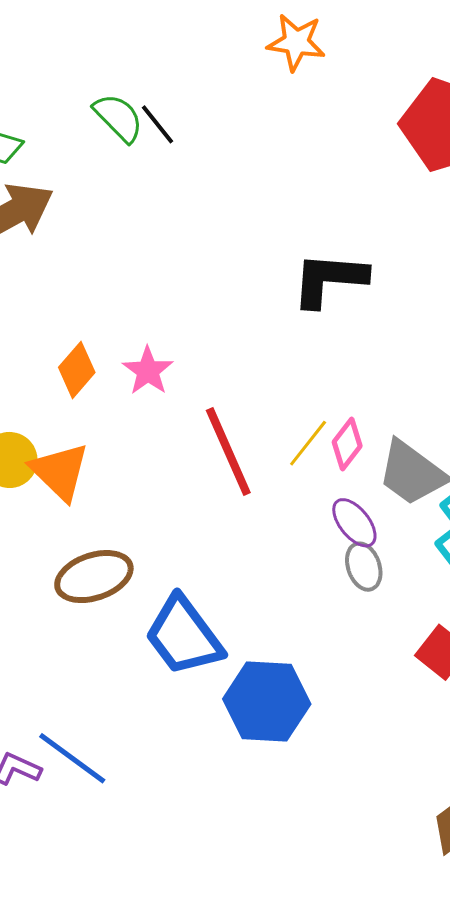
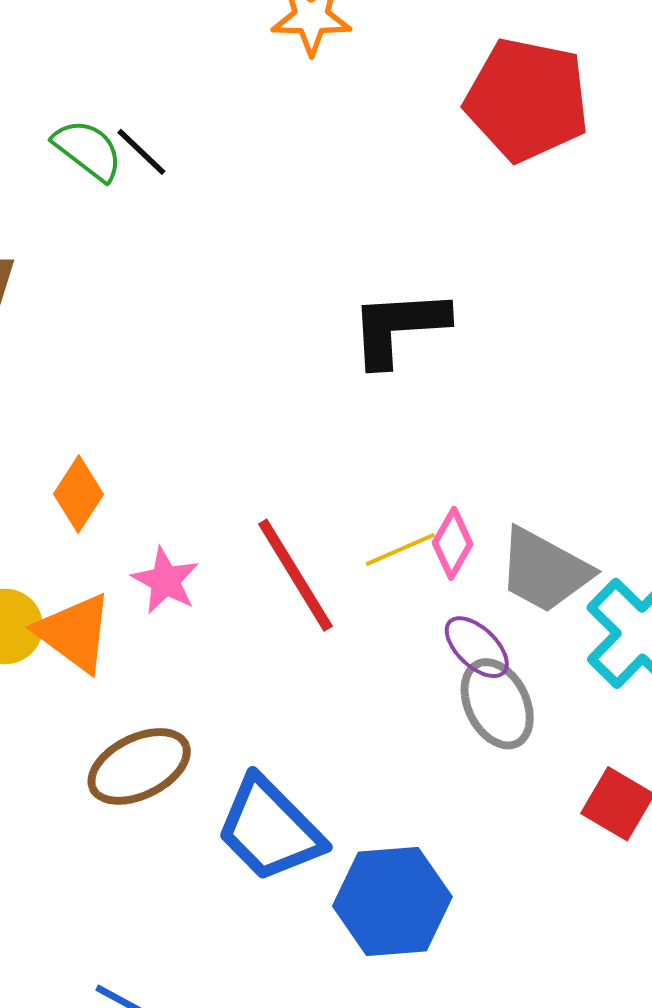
pink star: (148, 371) -> (165, 581), moved
yellow line: (308, 443) -> (400, 549), turned 36
gray ellipse: (364, 567) -> (497, 704), size x1.4

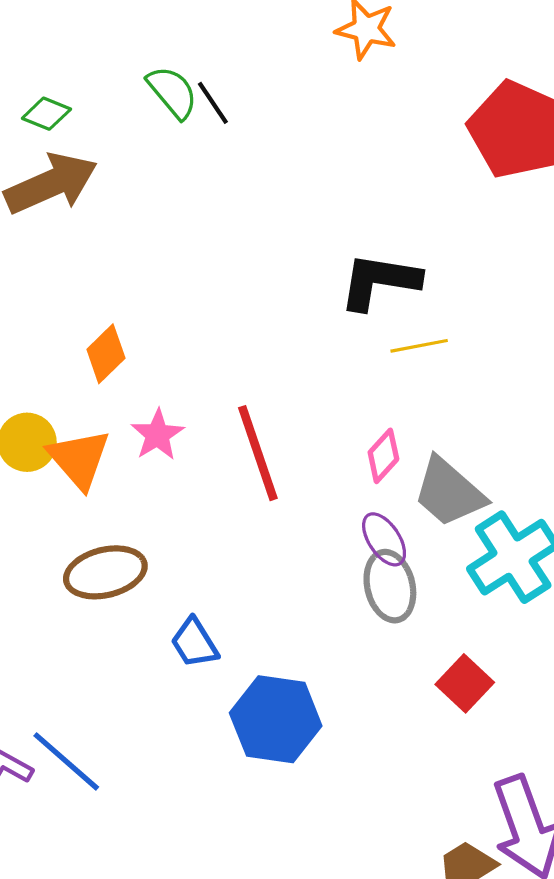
yellow line: (400, 549) -> (419, 346), moved
blue trapezoid: (270, 829) -> (194, 643), size x0.6

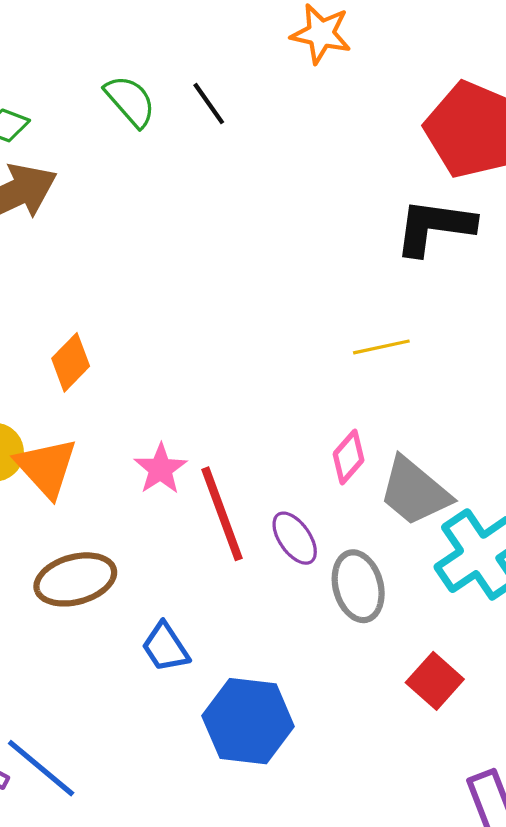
black line: (213, 103) -> (209, 104), moved
black L-shape: (379, 281) -> (434, 227), moved
pink star: (157, 435) -> (161, 469), moved
red line: (258, 453) -> (222, 514), moved
purple ellipse: (384, 539) -> (295, 538), moved

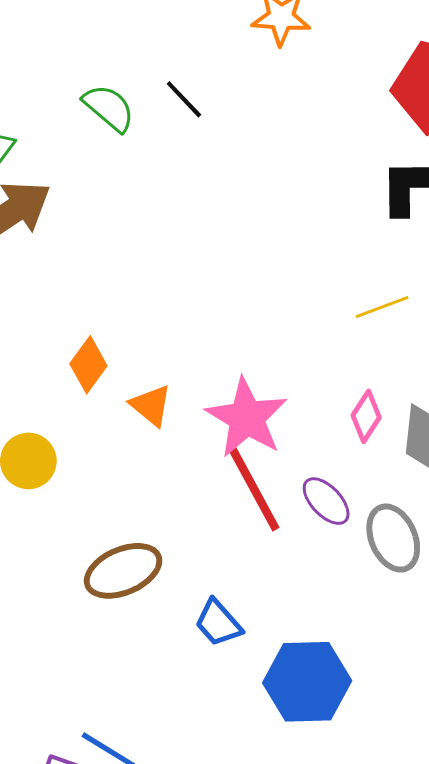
orange triangle: (46, 467) -> (151, 405), moved, size x0.7
pink star: (161, 469) -> (247, 418), moved, size x1.6

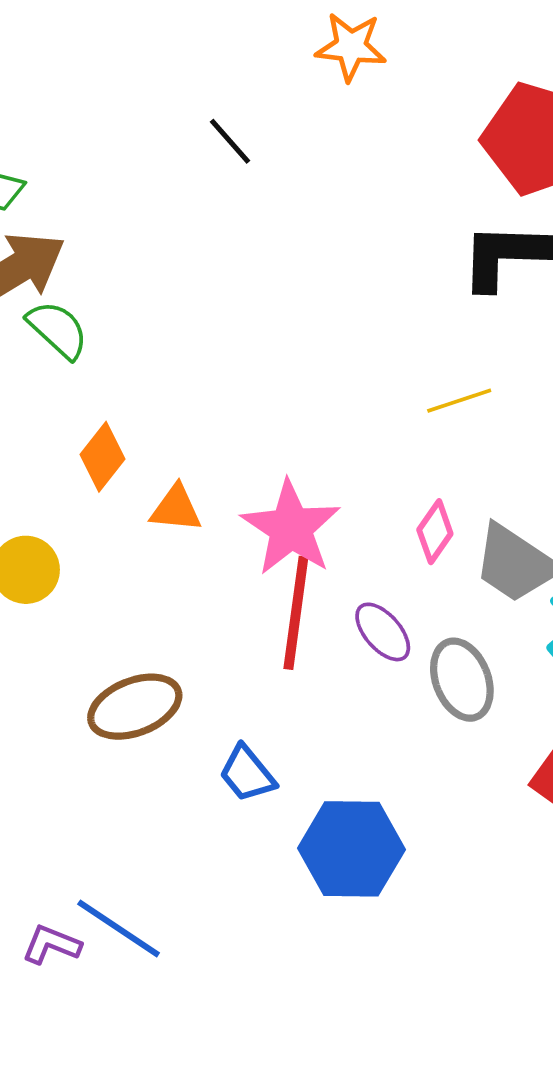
green semicircle: (109, 108) -> (58, 330), moved
orange triangle: (151, 405) -> (176, 509), turned -36
red line: (254, 488) -> (296, 613), turned 34

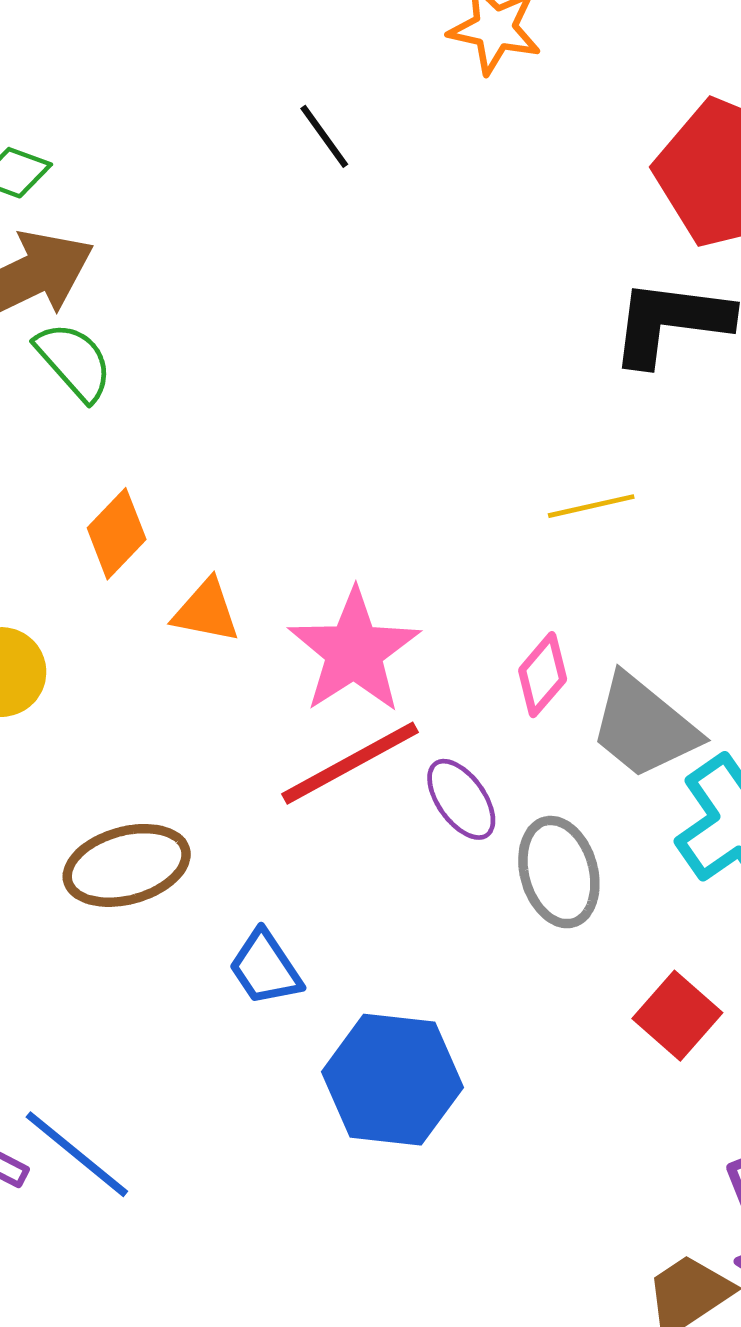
red line: (296, 613) -> (350, 763), turned 48

